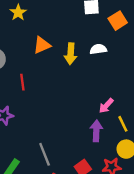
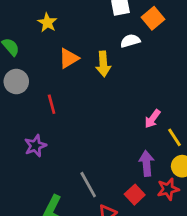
yellow star: (18, 12) -> (47, 23), moved
white semicircle: (98, 49) -> (130, 41), moved
purple arrow: (96, 131) -> (146, 163), moved

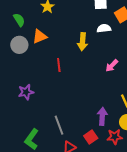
orange triangle: (69, 58) -> (40, 36), moved
red line: (52, 104) -> (59, 65), moved
pink arrow: (152, 119) -> (112, 66), moved

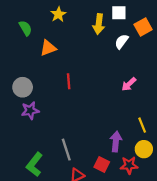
white semicircle: (104, 28) -> (122, 41), turned -48
yellow arrow: (82, 42) -> (99, 24), moved
gray circle: (19, 45) -> (23, 87), moved
red square: (91, 137) -> (102, 165), turned -32

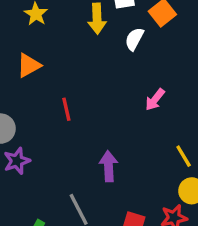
purple arrow: (116, 142) -> (109, 166), moved

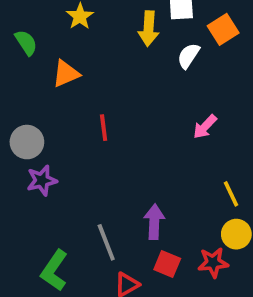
purple arrow: (109, 166) -> (154, 222), moved

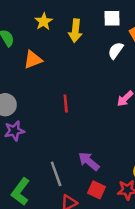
yellow arrow: (149, 29) -> (75, 31), moved
red line: (104, 128) -> (66, 104), moved
purple arrow: (154, 222) -> (89, 161), turned -55

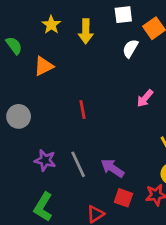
purple star: (14, 131) -> (45, 160), moved, turned 30
gray line: (56, 174) -> (78, 164), moved

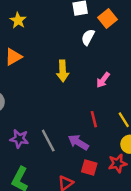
yellow arrow: (86, 31) -> (63, 71), moved
red line: (82, 109) -> (94, 119), moved

